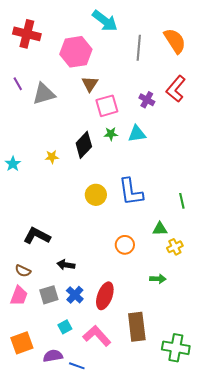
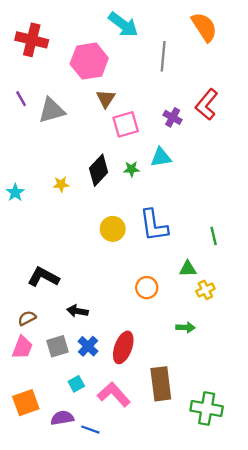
orange semicircle: (175, 41) -> (204, 27), moved
green star: (111, 134) -> (131, 169), moved
brown semicircle: (23, 271) -> (27, 318), turned 126

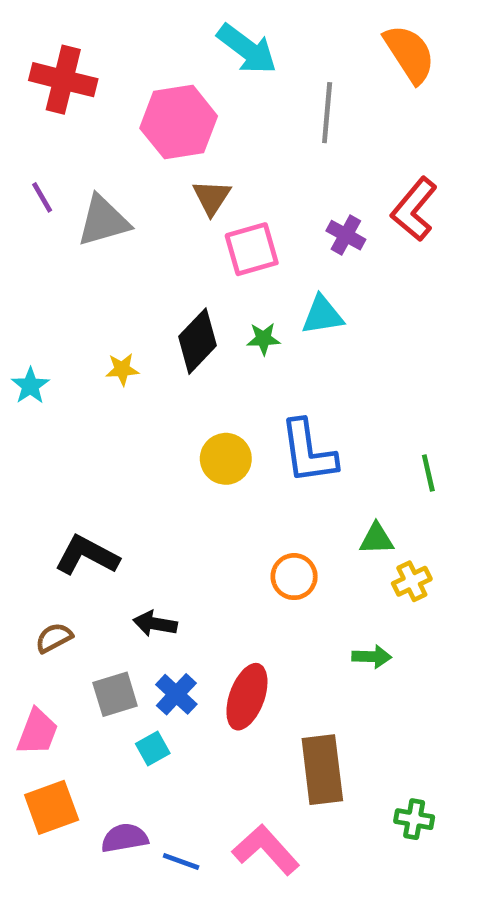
pink trapezoid: (22, 347) -> (37, 732), moved
cyan square: (76, 384) -> (153, 748), moved
pink L-shape: (114, 394) -> (266, 850), moved
green cross: (207, 408) -> (414, 819), size x0.6

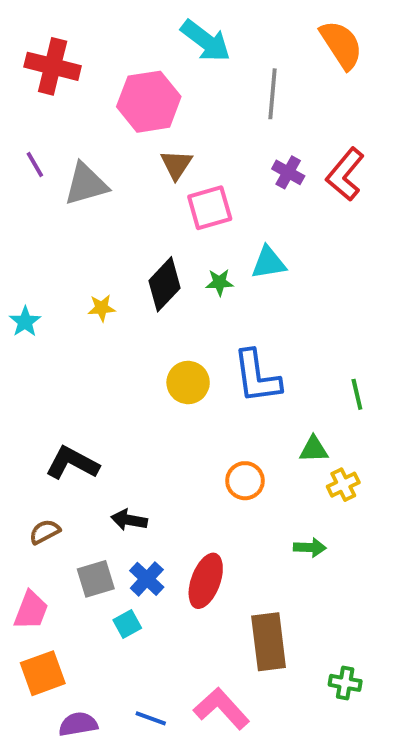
purple cross: (346, 235) -> (288, 172), moved
purple semicircle: (125, 838) -> (78, 724), moved

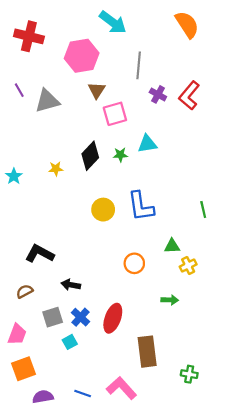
gray line: (272, 94) -> (139, 65), moved
green line: (357, 394) -> (203, 210), moved

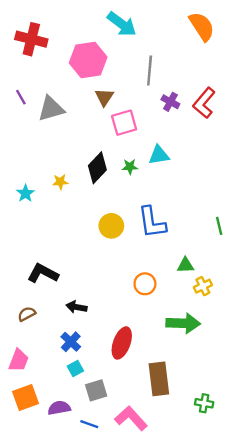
cyan star: (14, 176) -> (26, 193), moved
green arrow: (170, 300) -> (183, 323), size x1.8
gray square: (53, 317) -> (96, 390), moved
blue cross: (81, 317) -> (71, 342), moved
purple semicircle: (43, 397) -> (59, 408), moved

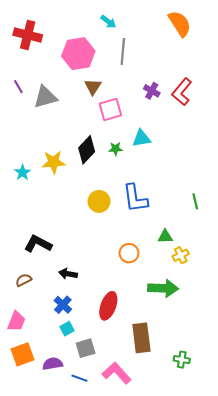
cyan arrow: (122, 24) -> (108, 22), size x0.6
gray line: (150, 70) -> (123, 52), moved
yellow star: (60, 182) -> (54, 162), size x1.6

